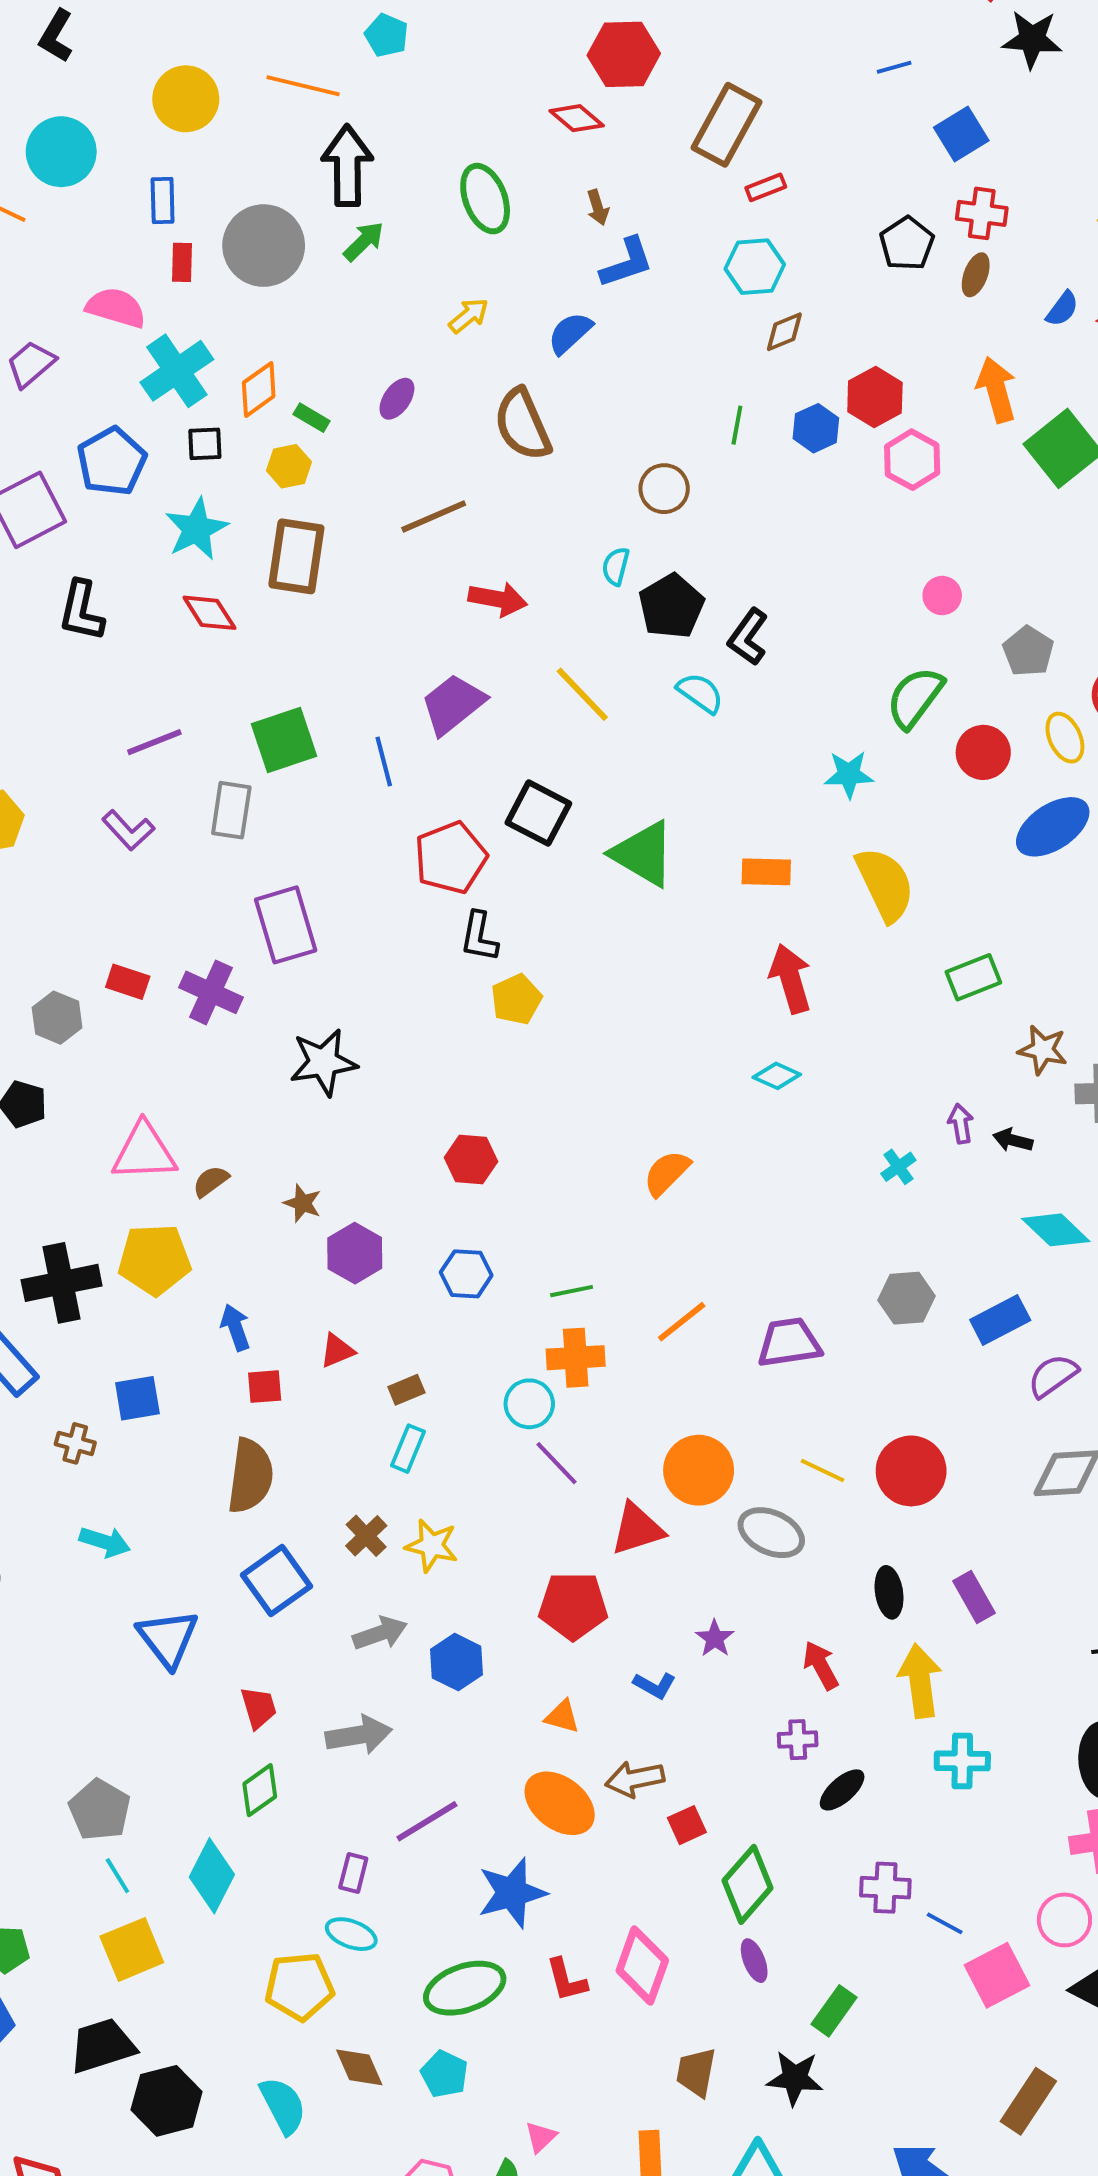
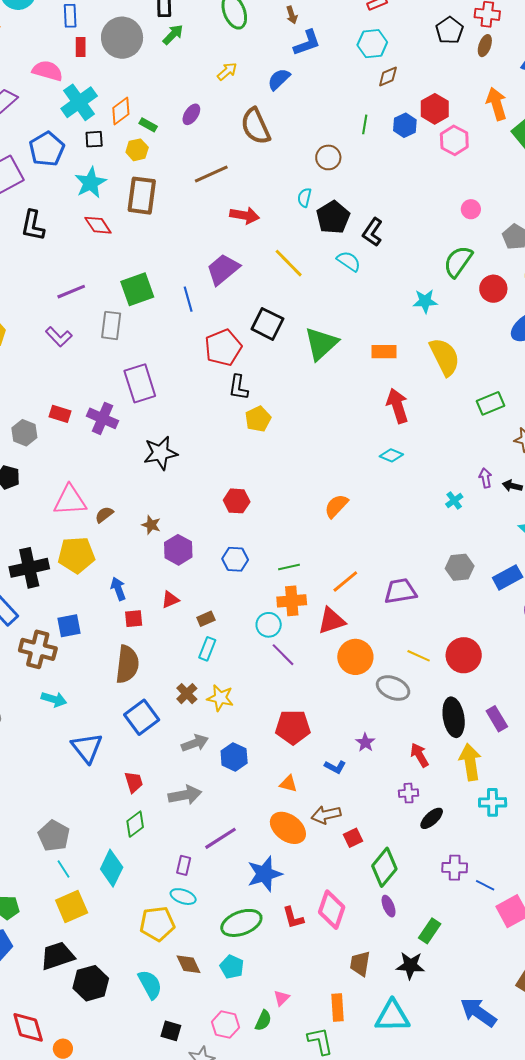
green triangle: (643, 854) -> (321, 344), turned 48
brown cross: (75, 1443) -> (38, 649), size x1.8
red triangle: (637, 1529) -> (331, 621), moved
black ellipse: (889, 1592) -> (454, 717), size x1.5

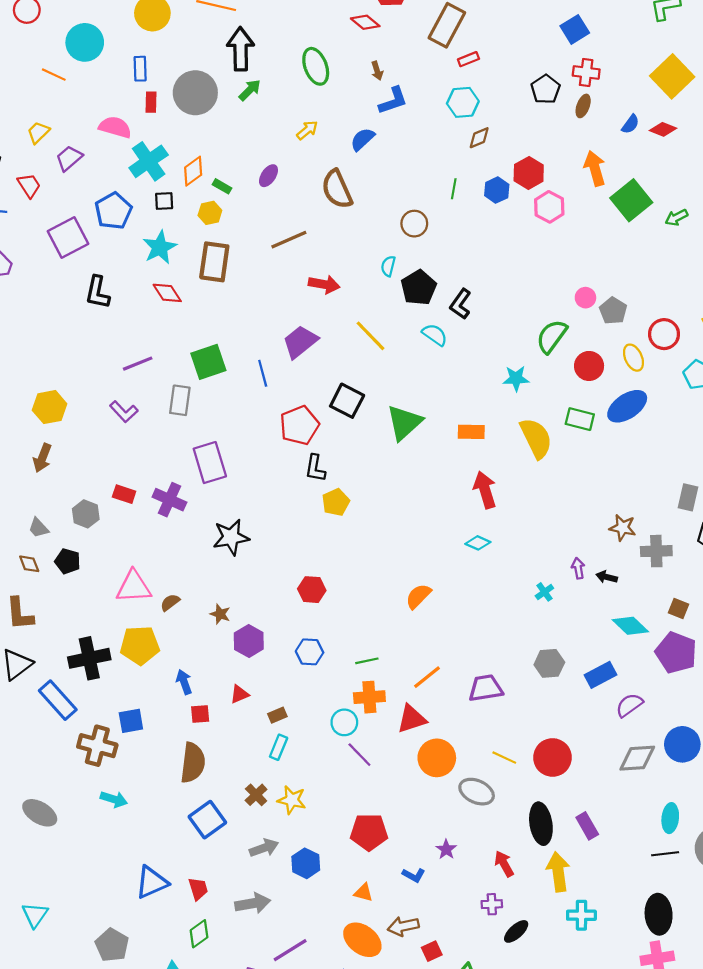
pink circle: (471, 209) -> (585, 298), moved
green rectangle: (491, 403) -> (580, 419), moved, turned 36
blue triangle: (87, 748) -> (152, 882), moved, turned 44

